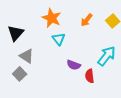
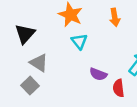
orange arrow: (87, 20) -> (115, 17), turned -48

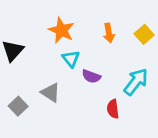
gray triangle: (39, 63) -> (51, 93), moved
purple semicircle: (98, 74) -> (91, 76), moved

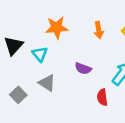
orange star: (61, 30) -> (57, 28), turned -30
cyan triangle: (71, 59) -> (40, 54), moved

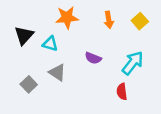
cyan triangle: (40, 54) -> (50, 44), turned -35
red semicircle: (102, 97) -> (122, 92), moved

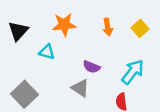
black triangle: (24, 35) -> (18, 31), moved
gray triangle: (57, 72) -> (80, 88), moved
gray square: (29, 84) -> (24, 94), size x1.5

